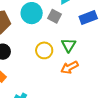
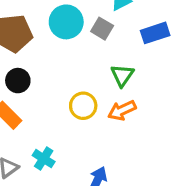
yellow circle: (44, 50) -> (83, 106), moved

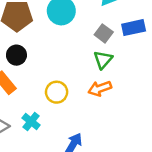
gray square: (102, 29) -> (104, 33), moved
yellow circle: (83, 106) -> (57, 92), moved

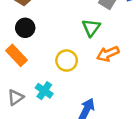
green triangle: (103, 60) -> (91, 28), moved

